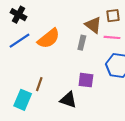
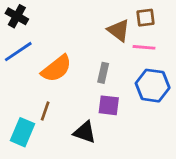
orange semicircle: (49, 39) -> (56, 69), moved
gray rectangle: (82, 43) -> (103, 73), moved

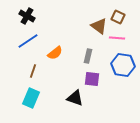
brown square: (146, 18) -> (118, 17), turned 32
orange semicircle: (56, 69) -> (55, 53), size x0.7
brown line: (45, 111) -> (33, 71), moved

